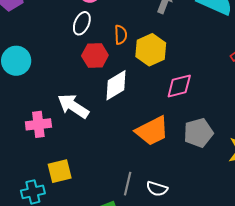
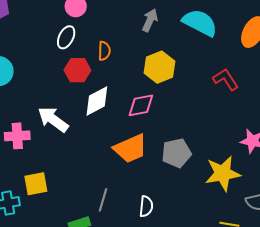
yellow hexagon: (151, 50) -> (159, 67), moved
pink diamond: (179, 86) -> (141, 105), moved
white semicircle: (157, 189) -> (146, 206), moved, turned -105

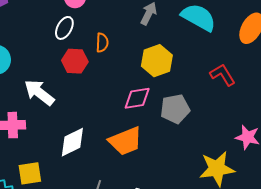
white diamond: (97, 101) -> (72, 142), moved
white arrow: (53, 119) -> (39, 93), moved
gray pentagon: (177, 153) -> (175, 109), moved

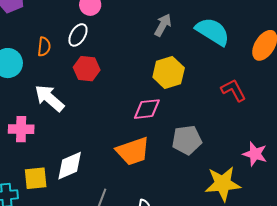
orange semicircle: (102, 43) -> (44, 47), moved
gray pentagon: (175, 109) -> (187, 140), moved
white diamond: (72, 142) -> (70, 166), moved

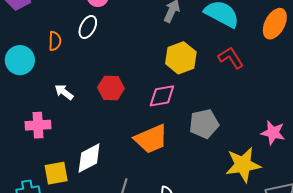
red hexagon: (87, 69) -> (111, 88), moved
red L-shape: (233, 90) -> (231, 58), moved
white arrow: (49, 98) -> (64, 92), size x0.6

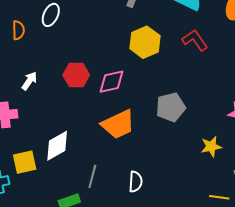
white arrow: (64, 92) -> (29, 81), turned 90
pink diamond: (162, 96) -> (112, 82), moved
yellow star: (243, 165) -> (211, 147), size x0.6

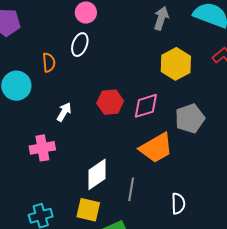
gray pentagon: (171, 107) -> (190, 118), moved
yellow square: (25, 162) -> (88, 210), moved, turned 30
gray line: (92, 176) -> (131, 189), moved

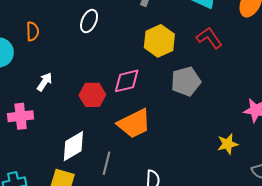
white ellipse: (80, 45) -> (89, 21), moved
red hexagon: (110, 102) -> (92, 95), moved
gray pentagon: (190, 118) -> (186, 81), moved

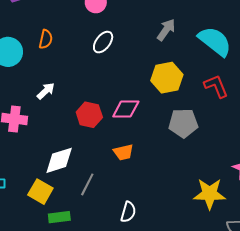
orange trapezoid: (134, 124) -> (123, 152), size x0.6
yellow star: (228, 144) -> (210, 194), size x1.5

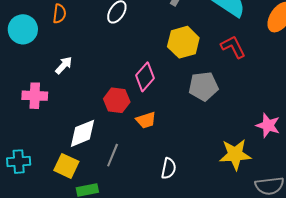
pink diamond: (126, 109) -> (145, 77), turned -44
red hexagon: (89, 115) -> (117, 100), moved
white semicircle: (128, 212) -> (169, 168), moved

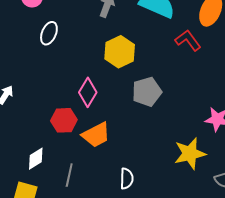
red L-shape: (233, 47) -> (188, 40), moved
orange trapezoid: (146, 120) -> (96, 135), size x1.4
white diamond: (82, 133) -> (36, 159), size x0.7

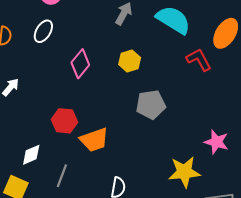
white ellipse: (49, 33) -> (43, 31), moved
yellow hexagon: (120, 52) -> (130, 61), size x0.7
pink diamond: (88, 92) -> (80, 64), moved

